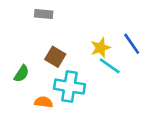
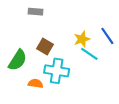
green semicircle: (22, 74) -> (18, 60), size x1.5

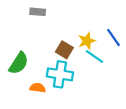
brown square: (45, 46) -> (64, 50), moved

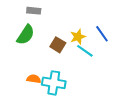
green semicircle: (19, 63) -> (26, 35), moved
cyan cross: (60, 74) -> (54, 83), moved

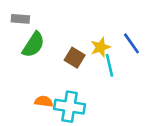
gray rectangle: (34, 11) -> (20, 19), moved
cyan line: (85, 51) -> (109, 65), turned 42

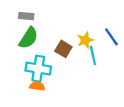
gray rectangle: (20, 19) -> (26, 16), moved
cyan cross: (69, 107) -> (38, 69), moved

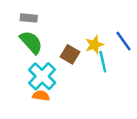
green semicircle: (28, 38) -> (31, 42), turned -75
cyan cross: (38, 69) -> (42, 76), turned 35

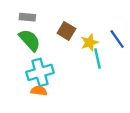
brown square: (70, 54) -> (66, 31), moved
cyan cross: (42, 76) -> (40, 72), turned 30

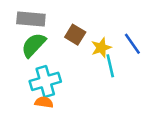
gray rectangle: (27, 17) -> (31, 19), size x1.5
green semicircle: (30, 40) -> (34, 45), turned -95

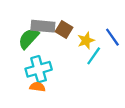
gray rectangle: (31, 19) -> (43, 26), moved
cyan line: (110, 66) -> (94, 56), turned 48

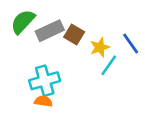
gray rectangle: (43, 26) -> (50, 31), turned -30
green semicircle: (29, 38) -> (23, 22), moved

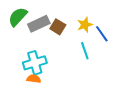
yellow star: (100, 47) -> (85, 25), moved
cyan line: (109, 65) -> (85, 51), turned -54

